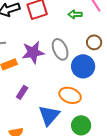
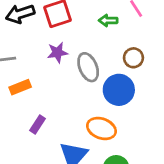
purple star: (33, 52) -> (57, 52), moved, size x0.7

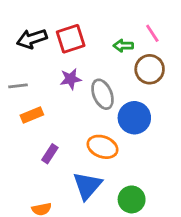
brown circle: (133, 58) -> (150, 69), moved, size x1.4
orange ellipse: (101, 128) -> (102, 147), moved

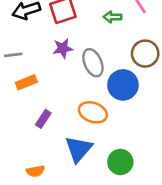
brown circle: (150, 69) -> (145, 54), moved

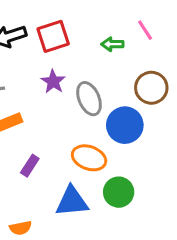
purple star: (63, 48) -> (53, 82), turned -30
blue triangle: (79, 149) -> (72, 201), turned 44
green circle: (120, 162) -> (119, 192), moved

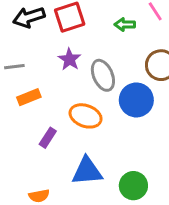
orange ellipse: (89, 158) -> (86, 116), moved
green circle: (119, 192) -> (133, 186), moved

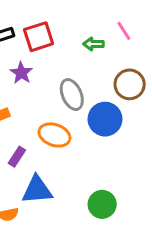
purple star: (70, 59) -> (21, 73), moved
blue triangle: (87, 171) -> (37, 190), moved

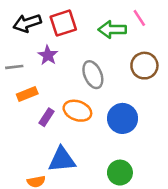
green arrow: (93, 44) -> (112, 30), size x1.5
blue circle: (105, 119) -> (123, 118), moved
purple rectangle: (17, 157) -> (46, 117), moved

